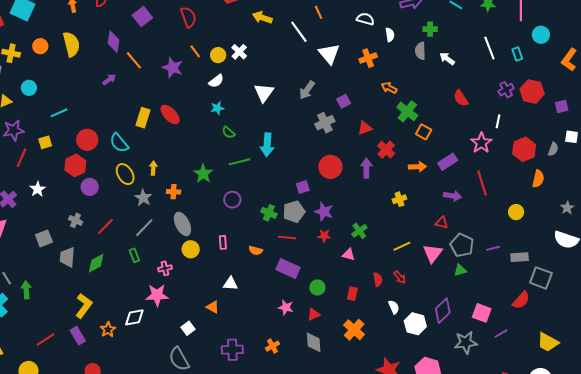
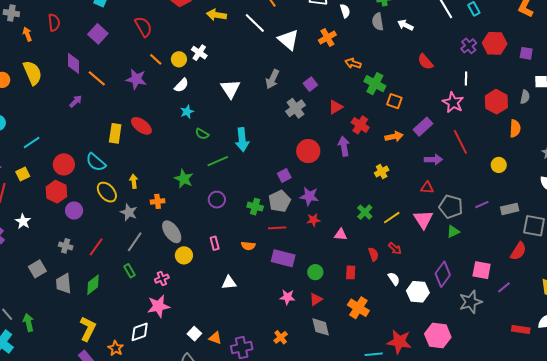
purple square: (562, 106) -> (526, 53), turned 32
green cross: (359, 231) -> (365, 212), moved
orange triangle: (213, 307) -> (215, 338), moved

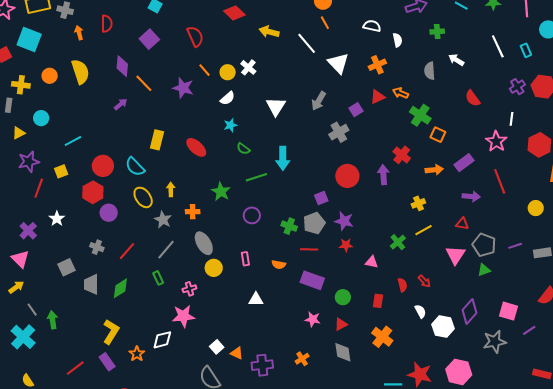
gray semicircle: (378, 22) -> (430, 71), moved
red triangle: (336, 107) -> (378, 97), moved
red ellipse: (141, 126) -> (196, 147), moved
yellow line: (392, 218) -> (423, 230), moved

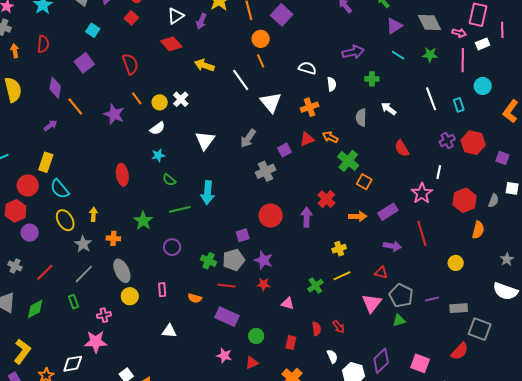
yellow rectangle: (157, 140) -> (46, 162), moved
red ellipse: (196, 147) -> (122, 175), turned 35

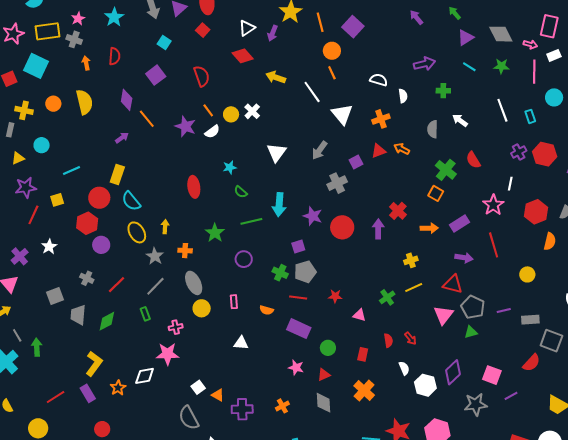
white semicircle: (157, 128) -> (212, 132), moved
green cross: (348, 161) -> (446, 170), moved
purple square: (243, 235) -> (298, 246), moved
purple star: (264, 260) -> (313, 216), moved
red triangle: (381, 273) -> (453, 284), size x1.5

